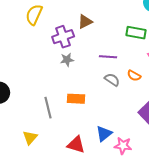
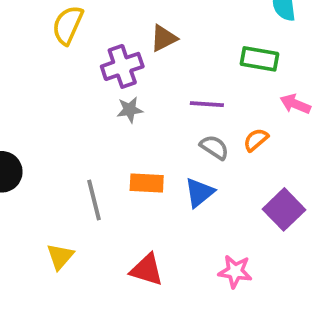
orange semicircle: (134, 76) -> (256, 140), turned 112
blue triangle: (104, 134) -> (199, 192), moved

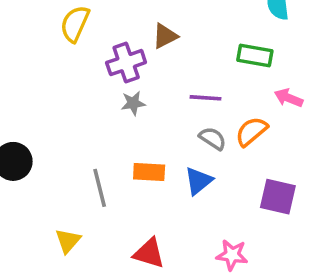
orange semicircle: (256, 140) -> (251, 131), size x1.4
purple square: (284, 209) -> (278, 197), turned -33

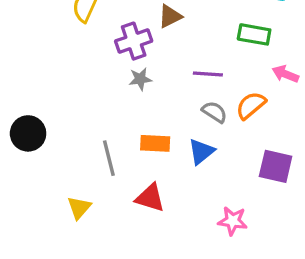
red triangle: (149, 253) -> (150, 198), moved

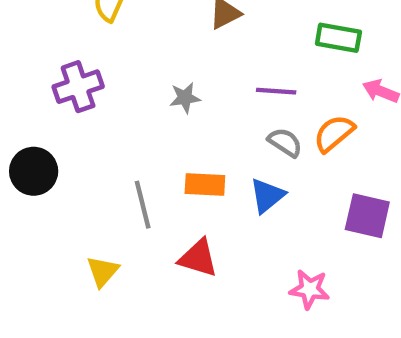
purple cross: (134, 41) -> (78, 87), moved

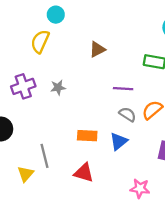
gray star: (185, 98) -> (58, 87), moved
gray line: (143, 205) -> (45, 156), moved
yellow triangle: (103, 271) -> (25, 174), moved

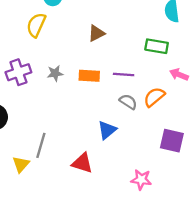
orange rectangle: (87, 136) -> (89, 76), moved
blue triangle: (119, 141) -> (107, 130), moved
gray line: (45, 156) -> (41, 145), turned 30

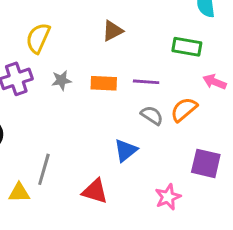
yellow semicircle: (36, 25) -> (38, 38), moved
yellow triangle: (21, 164) -> (19, 193), turned 48
pink star: (141, 180) -> (168, 197), moved, turned -30

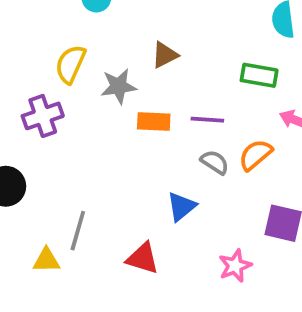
gray star: (61, 80) -> (119, 86), moved, size x1.4

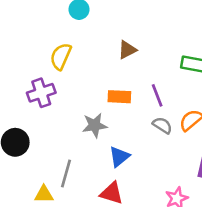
gray star: (119, 86) -> (95, 125), moved
purple line: (207, 120) -> (157, 95), turned 65
blue triangle: (181, 207) -> (119, 157), moved

